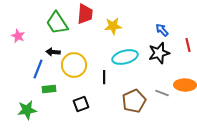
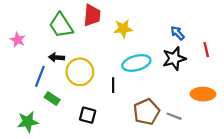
green rectangle: (49, 89) -> (52, 98), turned 40
gray line: (162, 93) -> (174, 116), moved
black square: (81, 104) -> (88, 115), turned 35

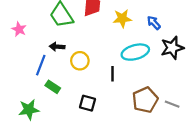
blue arrow: (177, 33) -> (154, 23), moved
yellow circle: (80, 72) -> (80, 61), size x0.7

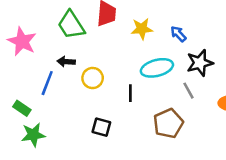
pink star: (19, 29) -> (22, 41), size x1.6
green rectangle: (53, 87) -> (22, 108), moved
gray line: (172, 104) -> (188, 91), moved, turned 40

